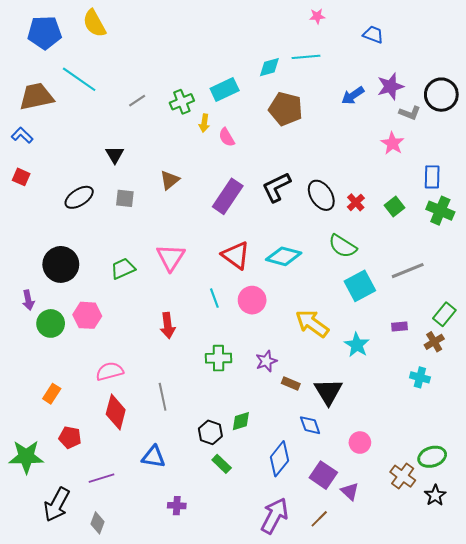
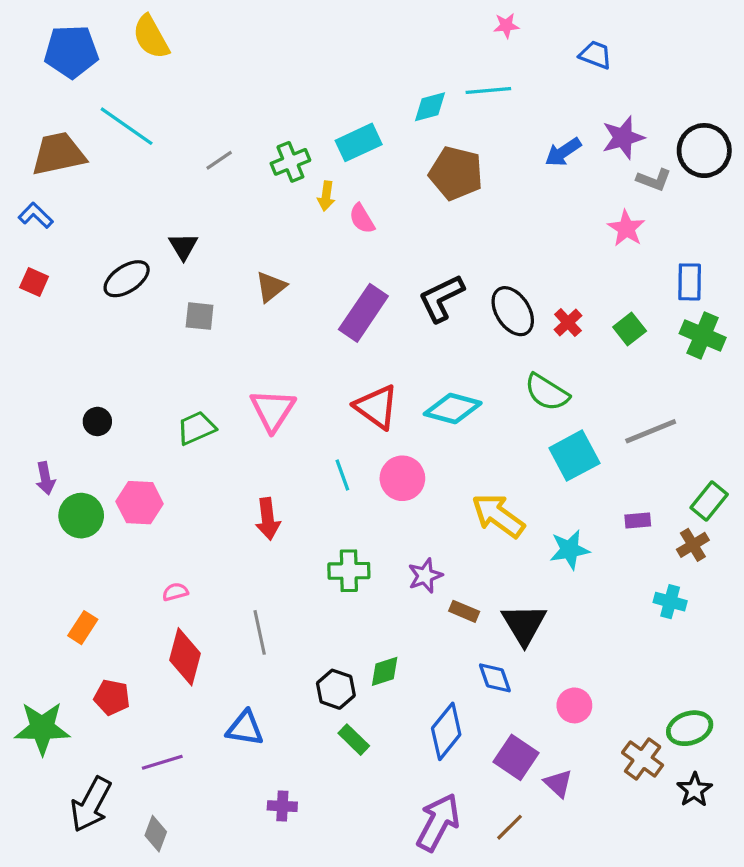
black ellipse: (79, 197) -> (127, 279), moved
black circle: (61, 264) -> (97, 421), size x0.5
cyan star: (357, 345) -> (570, 550), turned 30
pink semicircle: (110, 371) -> (175, 592), size x0.6

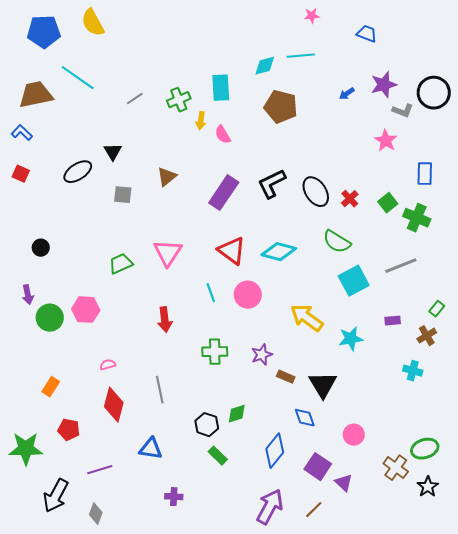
cyan rectangle: (359, 142) -> (221, 88), turned -68
blue arrow: (563, 152) -> (347, 94), size x0.7
green cross: (703, 335) -> (417, 218), moved
black circle: (97, 421) -> (41, 248), moved
green rectangle: (709, 501) -> (437, 309), size x0.7

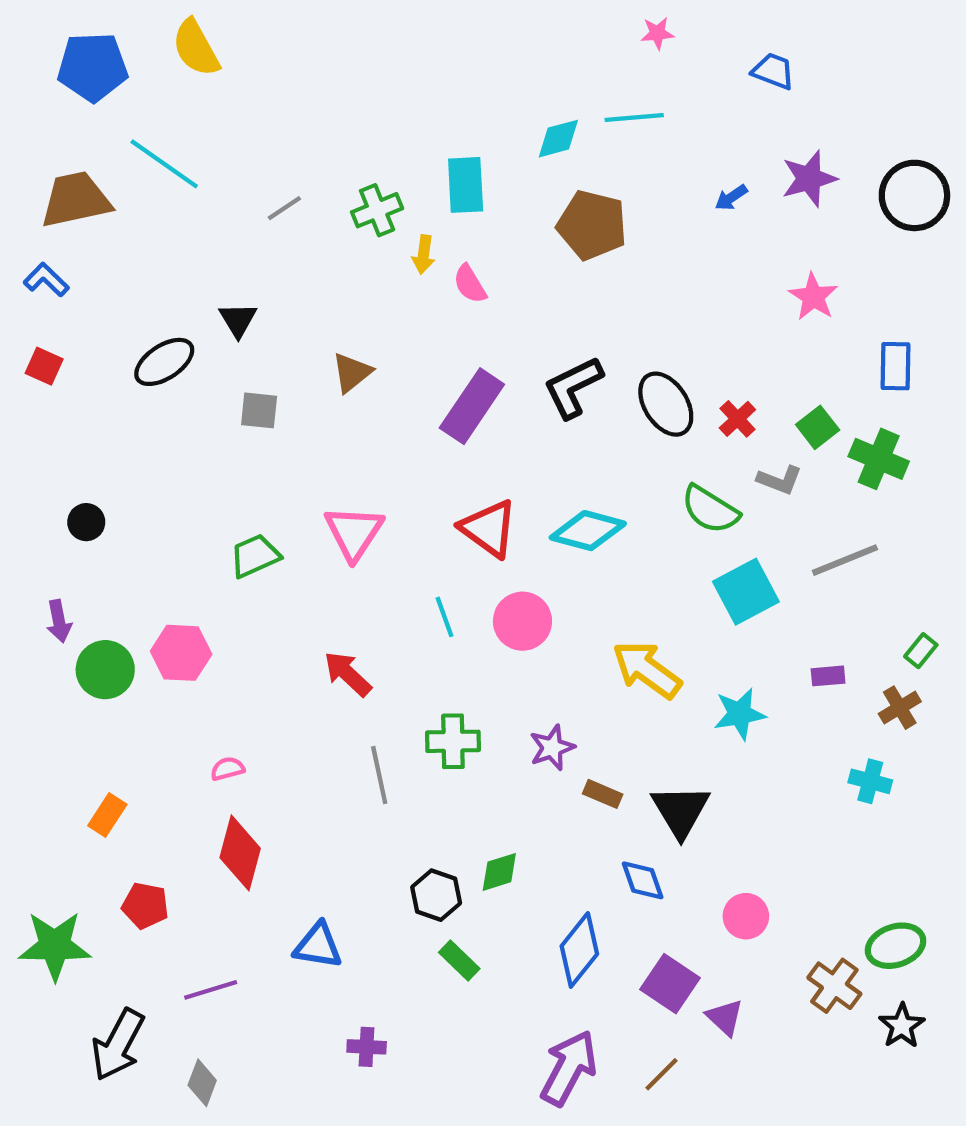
gray L-shape: (403, 111) -> (780, 480), moved
red arrow: (165, 320) -> (348, 674), turned 140
gray line: (160, 390) -> (379, 775), moved

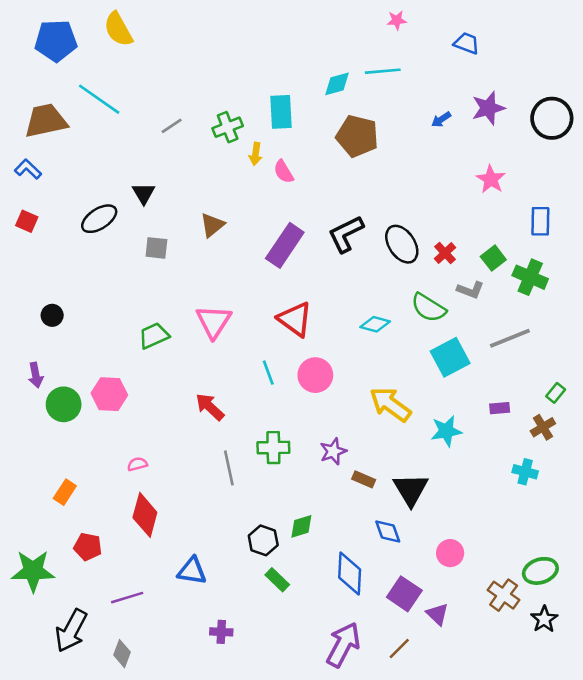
cyan diamond: (588, 531) -> (375, 324), moved, size x0.7
blue diamond: (579, 950) -> (350, 573), turned -36

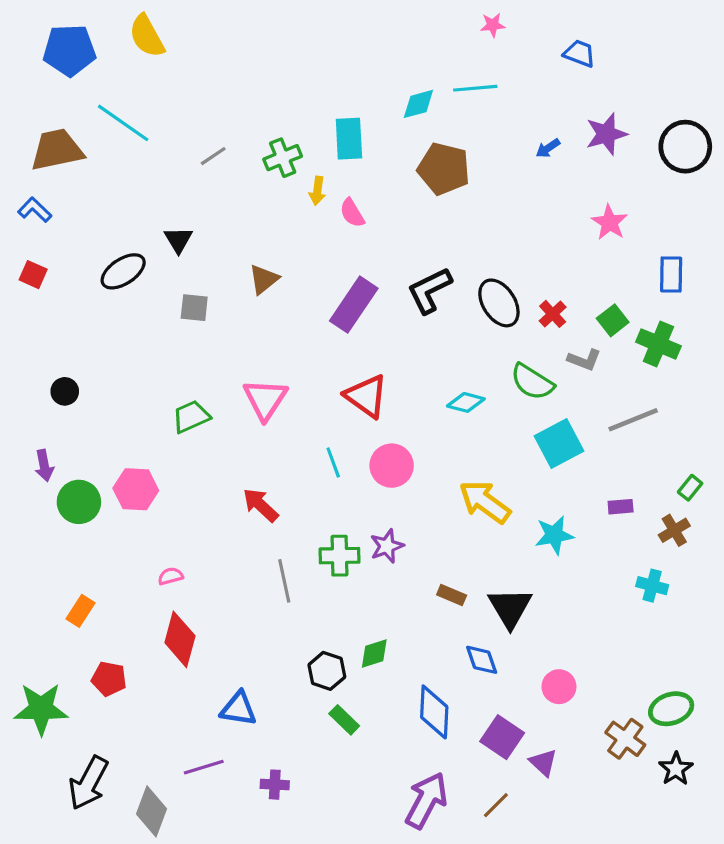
purple star: (333, 451) -> (387, 546), moved
purple line: (127, 598) -> (204, 767), moved
gray diamond: (122, 654) -> (152, 811), size x1.4

